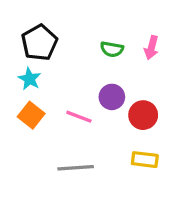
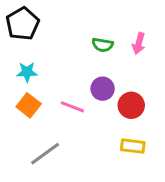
black pentagon: (39, 43) -> (23, 24), moved
cyan star: (30, 79) -> (27, 72), turned -30
gray line: (76, 168) -> (45, 154), moved, turned -32

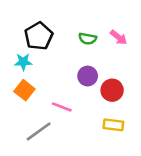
black pentagon: (23, 24) -> (39, 36), moved
pink arrow: (139, 43) -> (119, 37), turned -66
pink line: (72, 107) -> (62, 107), moved

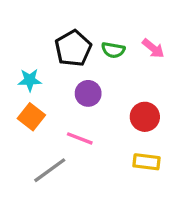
black pentagon: (39, 36) -> (73, 48), moved
purple circle: (88, 76) -> (88, 93), moved

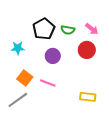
orange square: (31, 117) -> (25, 78), moved
red circle: (145, 117) -> (87, 50), moved
gray line: (50, 170) -> (18, 100), moved

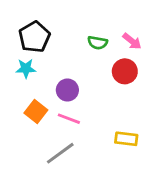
black pentagon: (44, 29) -> (34, 37), moved
purple circle: (53, 56) -> (67, 90), moved
gray line: (18, 100) -> (60, 153), moved

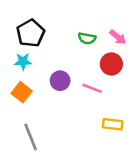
orange square: (36, 112) -> (22, 92), moved
pink line: (69, 119) -> (92, 88), moved
gray line: (60, 153) -> (31, 137), moved, turned -76

